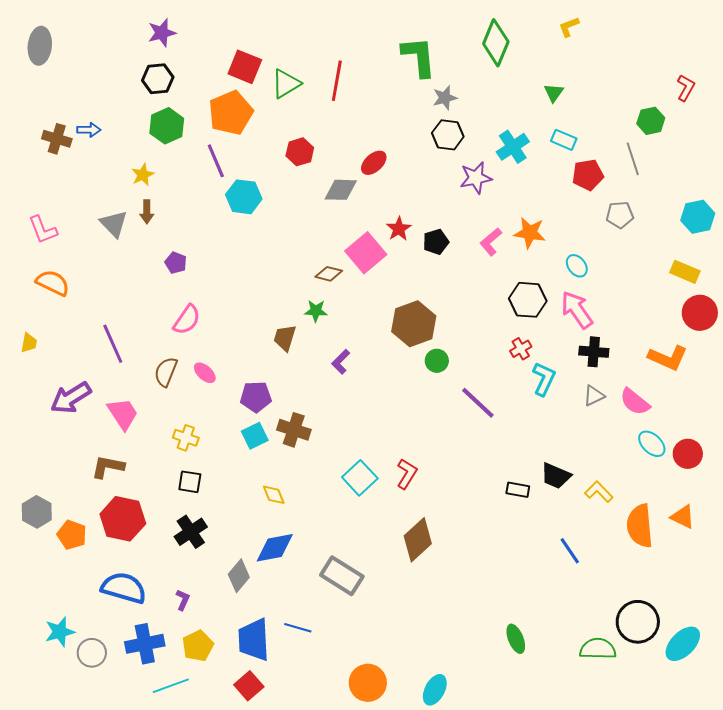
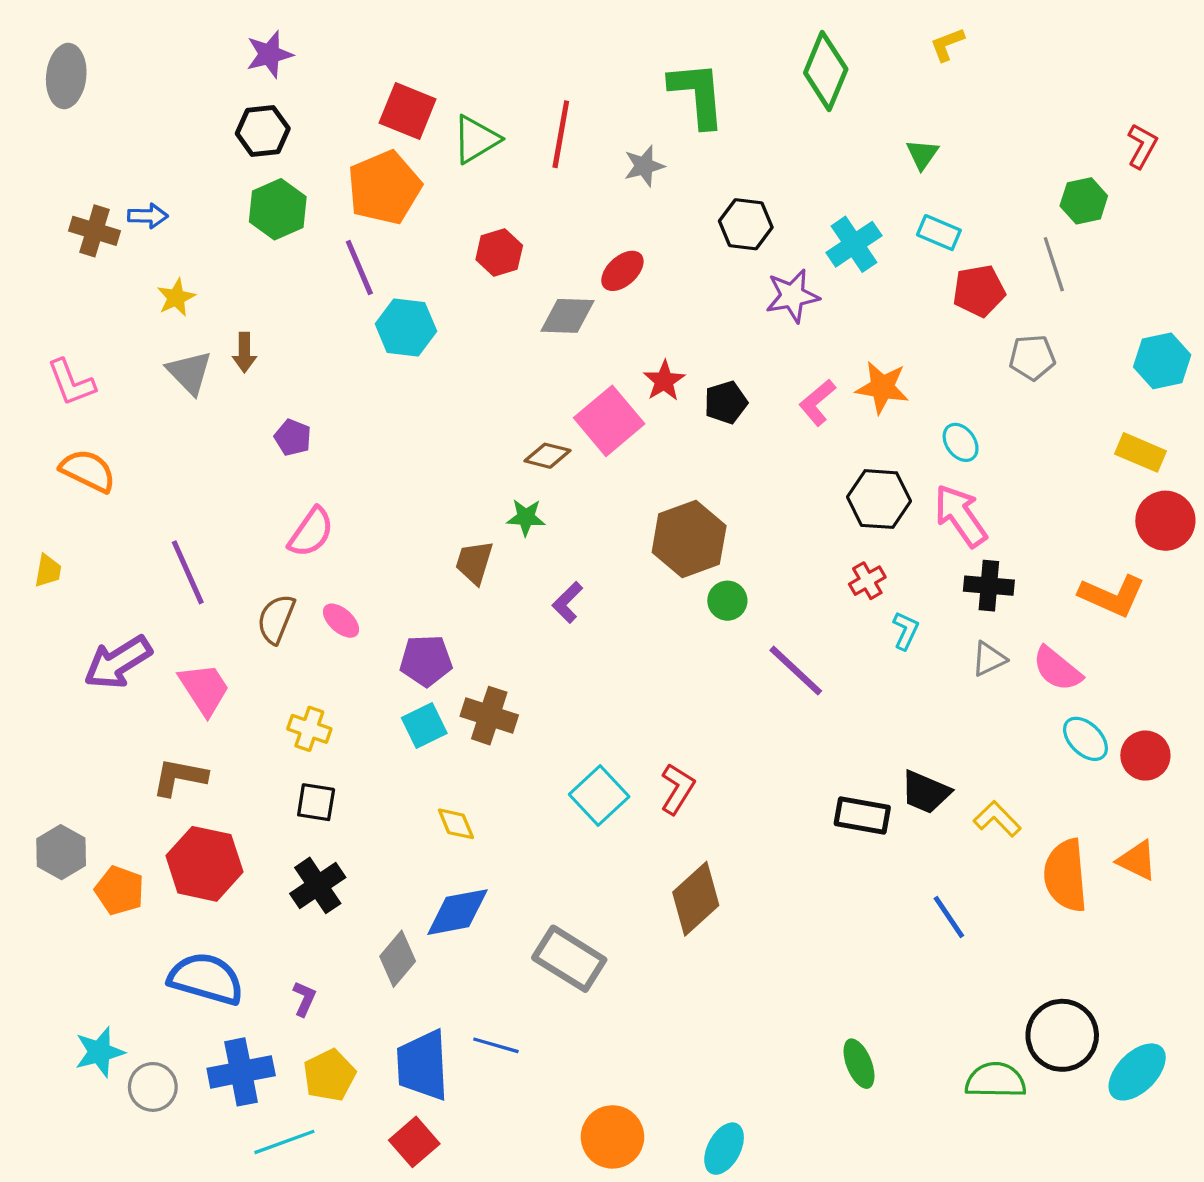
gray star: (445, 98) -> (644, 166), moved
yellow star: (143, 175) -> (176, 298), moved
cyan L-shape: (544, 379) -> (906, 631), size x0.7
black rectangle: (518, 490) -> (862, 815), size x1.4

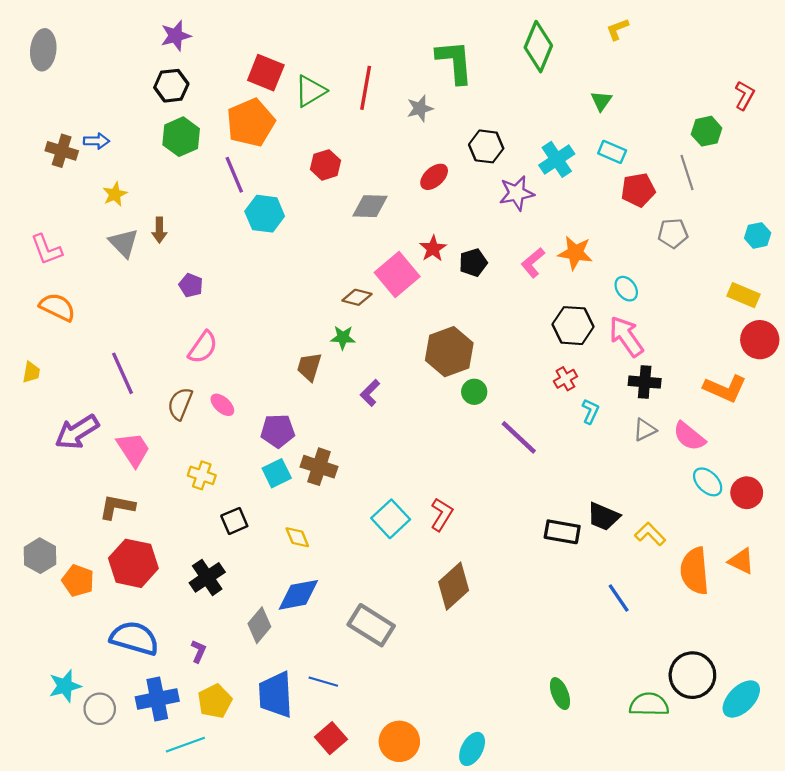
red ellipse: (622, 271) -> (434, 177), moved
cyan hexagon: (1162, 361) -> (758, 235), size x0.7
black square: (316, 802) -> (234, 521), moved, turned -32
red square: (414, 1142) -> (331, 738), moved

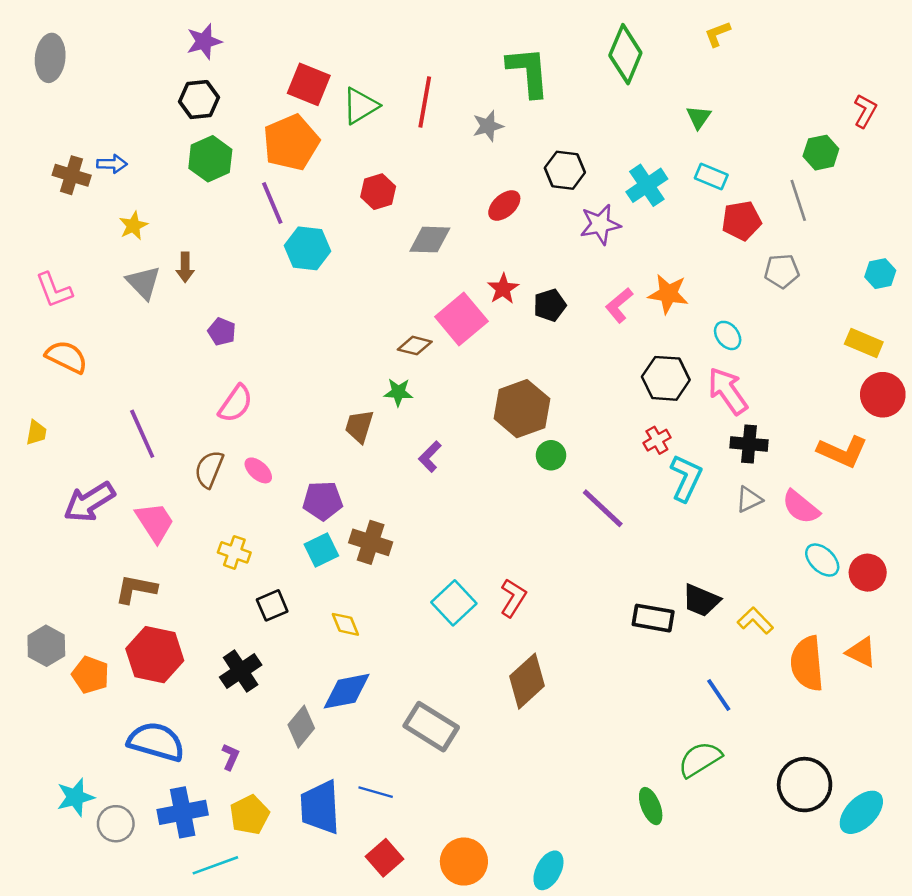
cyan L-shape: (590, 411) -> (686, 478), size x1.6
green semicircle: (649, 704) -> (700, 759), moved, turned -33

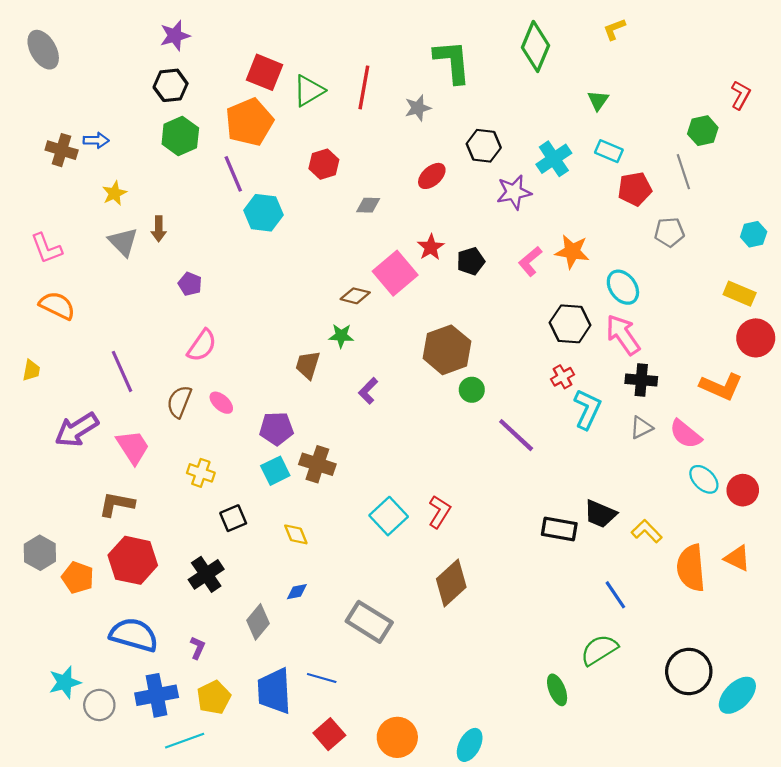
gray ellipse: (50, 58) -> (43, 50), turned -36
gray diamond: (430, 240) -> (368, 205), size x0.7
cyan ellipse: (728, 335) -> (623, 287), size x1.4
blue diamond: (347, 691) -> (297, 592), size x0.5

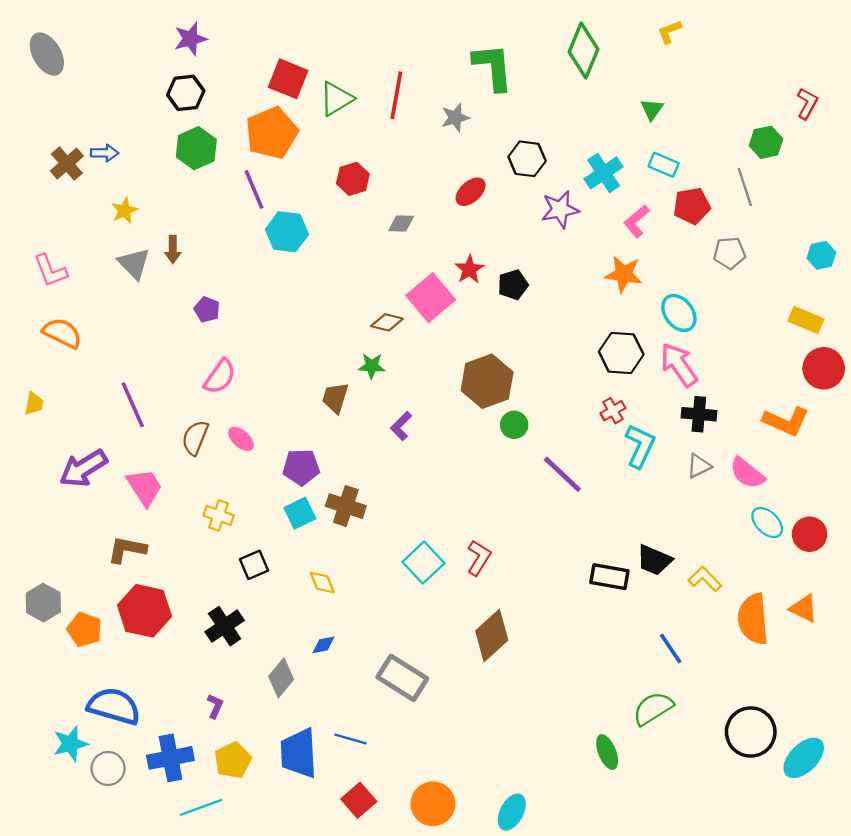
brown cross: (62, 150) -> (67, 164), turned 32
pink L-shape: (530, 261) -> (637, 221), moved
blue semicircle: (134, 635) -> (114, 706), moved

